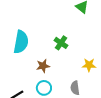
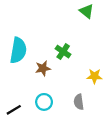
brown star: (43, 66) -> (43, 68), moved

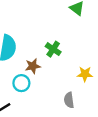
cyan circle: (44, 102) -> (21, 83), moved

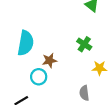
green cross: (53, 49) -> (84, 44), moved

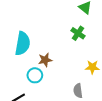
green cross: (84, 44) -> (78, 33), moved

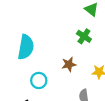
brown star: (45, 60) -> (69, 64), moved

